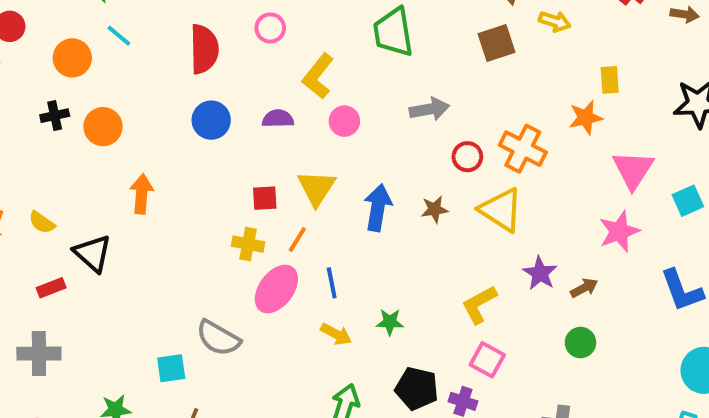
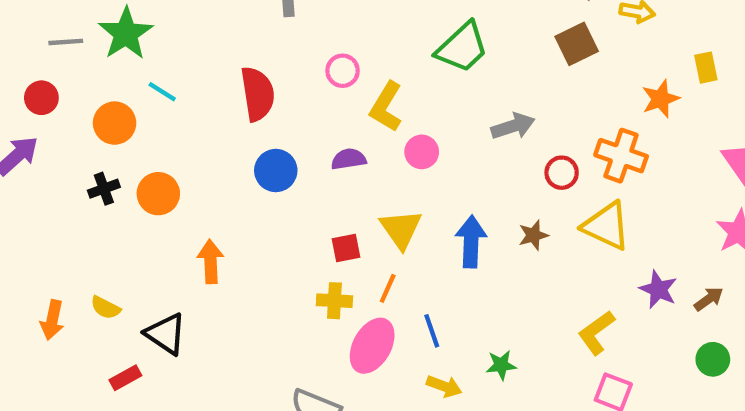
pink circle: (270, 28) -> (343, 71), moved
green trapezoid: (393, 32) -> (462, 47), turned -116
orange star: (586, 118) -> (660, 99), moved

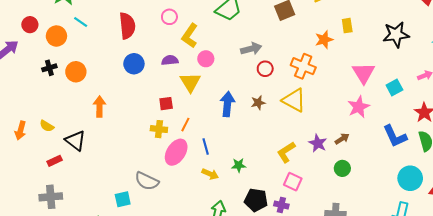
red circle: (41, 98) -> (30, 25), moved
red circle: (562, 173) -> (265, 69), moved
yellow triangle: (401, 229) -> (190, 82), moved
purple star: (658, 289) -> (318, 143), moved

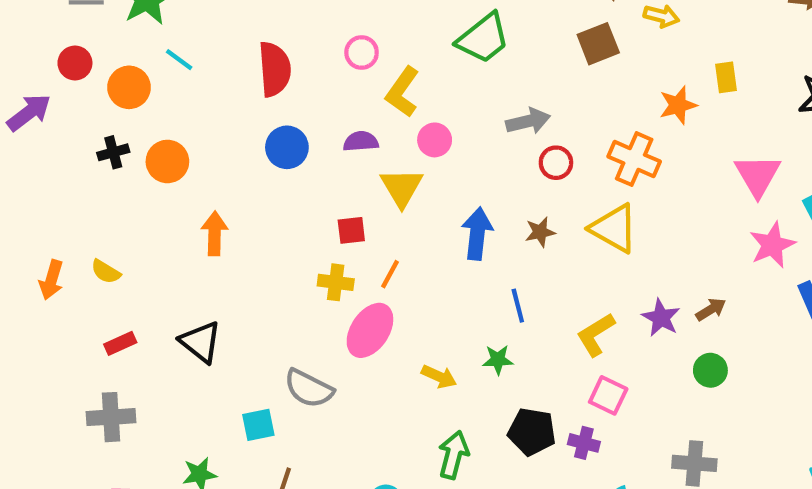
pink star: (359, 107) -> (772, 245), moved
black triangle: (76, 141) -> (201, 342), moved
blue line: (206, 147) -> (518, 306), moved

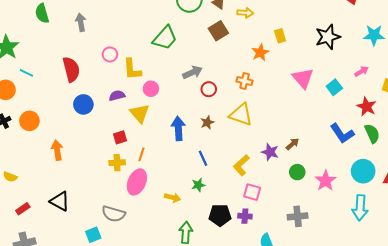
yellow L-shape: (402, 92) -> (132, 69), turned -30
orange cross: (634, 159) -> (245, 81), size x0.7
pink star: (772, 245) -> (326, 181), moved

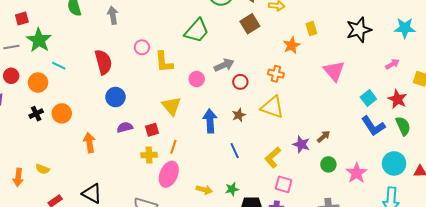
cyan square: (334, 87) -> (368, 98), moved
pink circle: (151, 89) -> (197, 79), moved
purple semicircle: (117, 96) -> (125, 127), moved
green star: (198, 185) -> (232, 189), moved

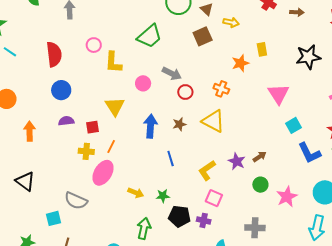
gray arrow: (224, 65) -> (172, 73), turned 42
cyan square: (368, 98) -> (294, 125), moved

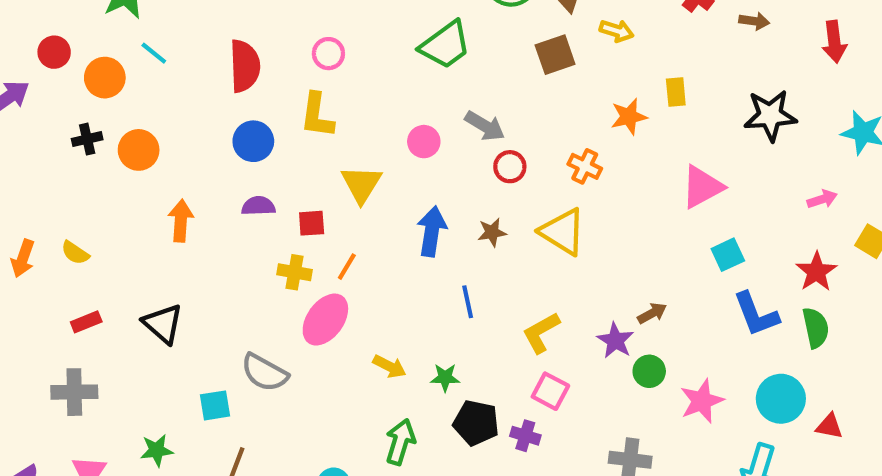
yellow L-shape: (113, 62) -> (317, 115), moved
pink triangle: (278, 94) -> (702, 187), turned 30
purple star: (237, 161) -> (615, 340), moved

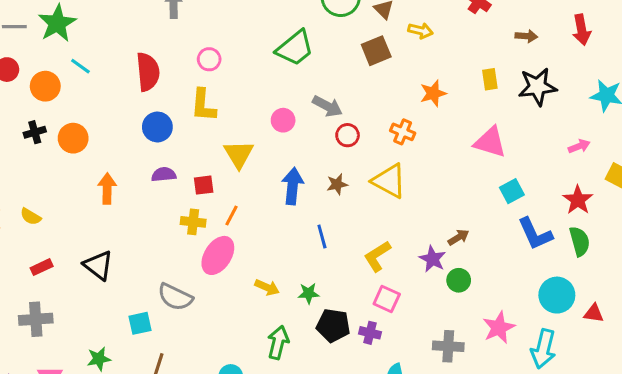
brown arrow: (754, 21) -> (526, 36), moved
yellow rectangle: (676, 92) -> (490, 79), moved
pink triangle: (702, 187) -> (490, 142), turned 48
pink star: (702, 401) -> (499, 328), moved

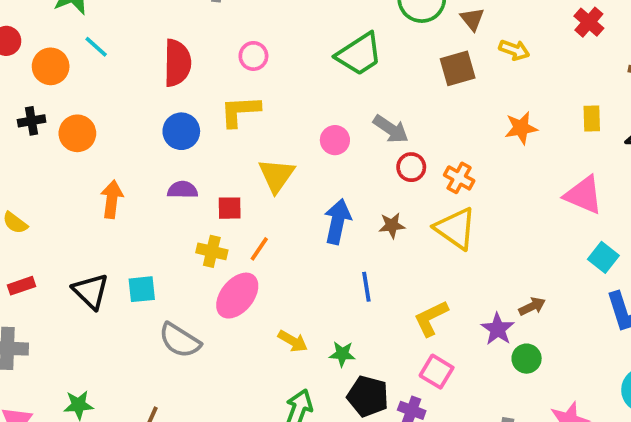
yellow L-shape: (203, 105) -> (240, 111), turned 76
orange cross: (403, 132) -> (459, 178), moved
cyan square: (512, 191) -> (603, 257), turned -30
cyan square: (140, 323) -> (142, 289), moved

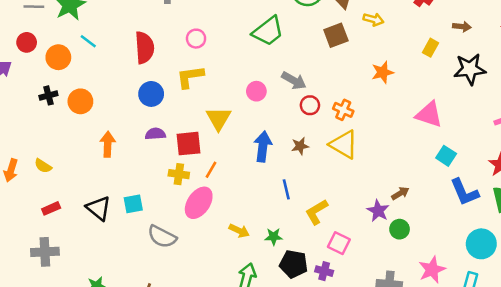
yellow rectangle: (592, 119) -> (431, 48), moved, turned 36
red square: (230, 208) -> (188, 144), size x1.5
yellow L-shape: (431, 318) -> (317, 212), moved

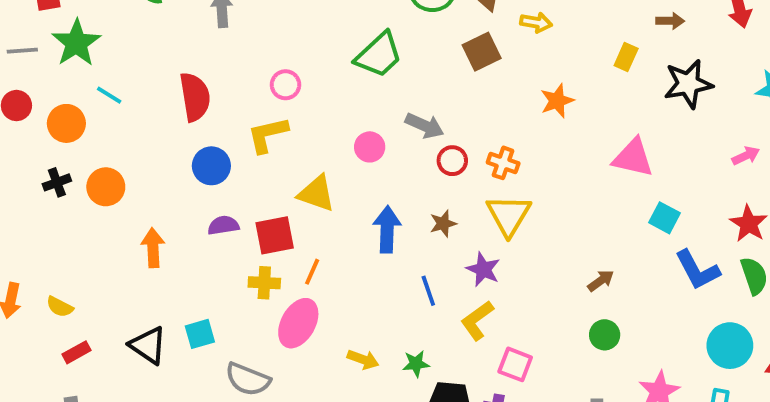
pink circle: (196, 39) -> (285, 85), moved
yellow triangle: (219, 119) -> (316, 193), turned -36
yellow triangle: (344, 145) -> (509, 215), turned 36
yellow semicircle: (43, 166) -> (60, 307), moved
purple star: (378, 211) -> (483, 269), moved

